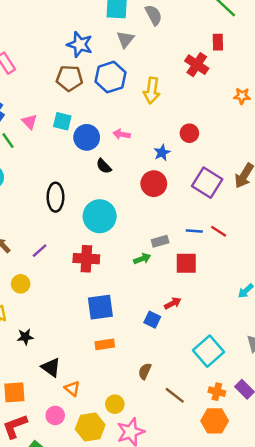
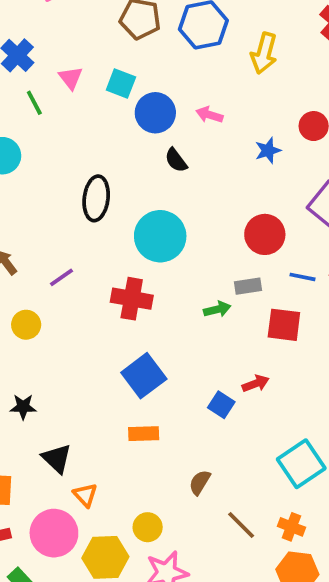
red circle: (154, 184) -> (265, 234), moved
blue square: (100, 307) -> (144, 376), turned -36
orange cross: (217, 392) -> (291, 527), moved
pink circle: (55, 415) -> (54, 533), size x1.6

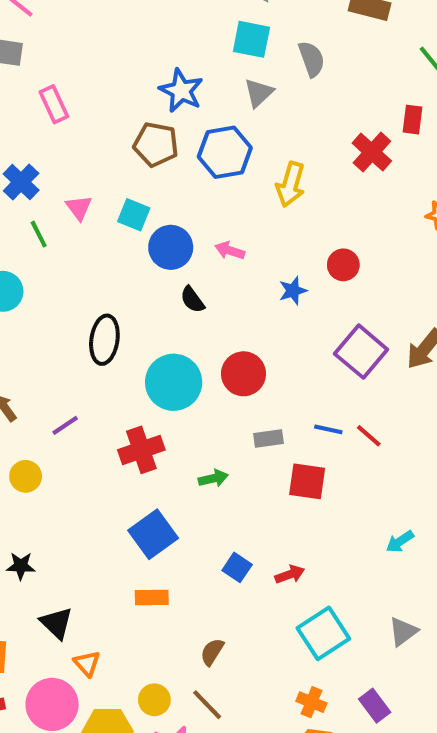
red circle: (265, 234) -> (243, 374), moved
red cross: (132, 299) -> (141, 450), turned -30
green arrow: (217, 309) -> (213, 478), moved
red arrow: (256, 384) -> (290, 574), moved
brown line: (241, 525) -> (207, 705), moved

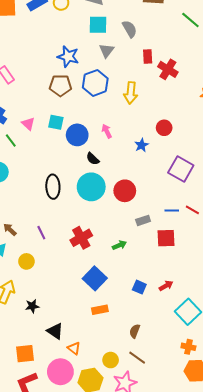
red rectangle: (412, 120) -> (148, 57), moved
pink arrow: (230, 251) -> (107, 131), turned 56
cyan circle: (174, 382) -> (91, 187), moved
purple line: (65, 425) -> (41, 233), turned -72

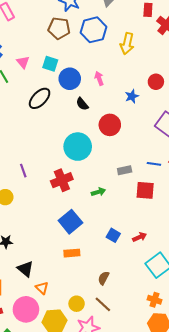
black ellipse: (53, 187) -> (40, 98), moved, turned 40
cyan circle: (91, 187) -> (78, 147), moved
red circle: (125, 191) -> (110, 125), moved

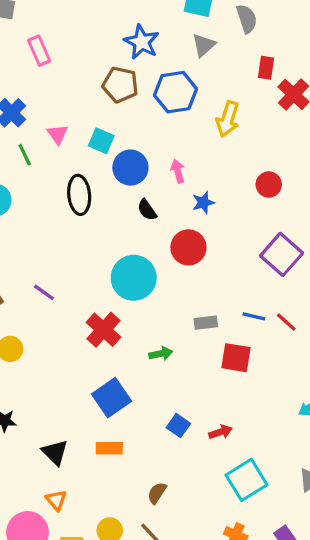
blue star: (132, 96) -> (203, 203), moved
black ellipse: (40, 98) -> (79, 195), turned -55
purple line: (23, 171) -> (44, 292), moved, turned -40
red cross: (62, 180) -> (104, 330), turned -30
black triangle: (25, 269) -> (55, 452), moved

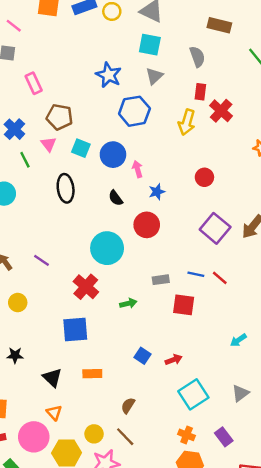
gray semicircle: (247, 19) -> (197, 57), moved
brown pentagon: (120, 85) -> (60, 117), moved
yellow arrow: (228, 119) -> (187, 122), moved
blue circle: (130, 168) -> (113, 155), moved
blue square: (112, 398) -> (75, 330), moved, turned 32

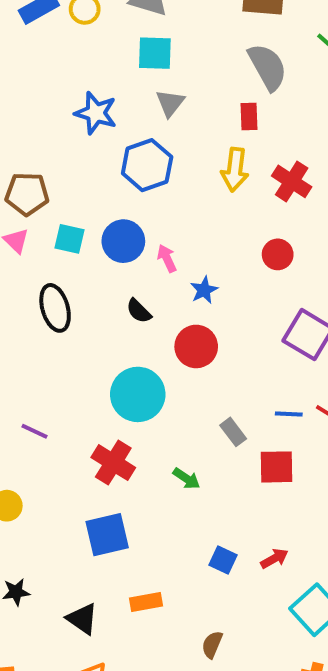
gray semicircle: (197, 57) -> (268, 67), moved, size x1.4
red cross: (221, 111) -> (292, 181), moved
gray rectangle: (161, 280) -> (233, 432), turned 70
green arrow: (128, 303) -> (186, 479), turned 56

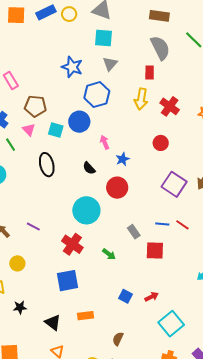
blue circle: (123, 241) -> (79, 122), moved

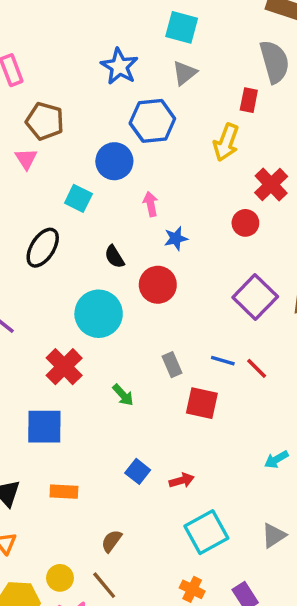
red cross: (170, 106) -> (271, 184), moved
cyan square: (56, 130) -> (78, 198), moved
black ellipse: (47, 165) -> (43, 248), moved, turned 35
black semicircle: (89, 168) -> (114, 257), moved

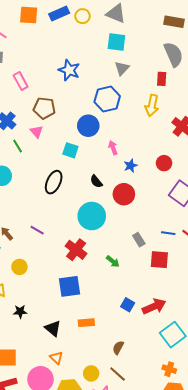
blue star: (119, 66) -> (69, 70), moved
red circle: (245, 223) -> (164, 163), moved
red arrow: (182, 480) -> (154, 306), size x1.6

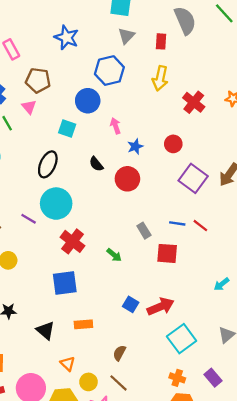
red rectangle: (162, 79) -> (161, 41), moved
cyan circle: (92, 216) -> (56, 204), moved
orange triangle: (56, 358) -> (68, 364), moved

